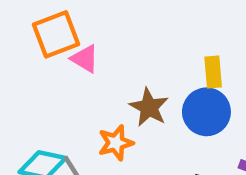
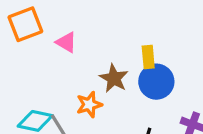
orange square: (56, 34) -> (25, 24), moved
yellow rectangle: (213, 72) -> (148, 57), moved

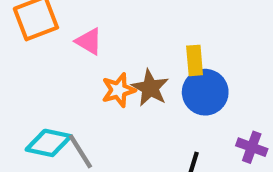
orange star: (89, 105) -> (118, 90), moved

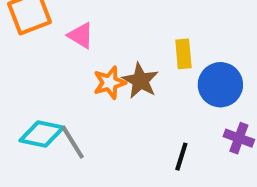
blue circle: (205, 92) -> (220, 85), moved

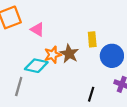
cyan diamond: (42, 134) -> (36, 66), moved
gray line: (73, 142) -> (19, 87), moved, turned 48

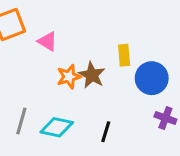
cyan diamond: (36, 66) -> (57, 127), moved
black line: (91, 94) -> (106, 132), moved

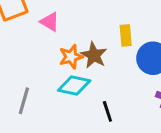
cyan diamond: (57, 127) -> (74, 86), moved
black line: (106, 132) -> (107, 111), turned -35

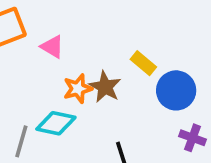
yellow rectangle: (126, 35) -> (143, 63), turned -45
cyan diamond: (74, 86) -> (56, 123), moved

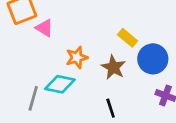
pink triangle: (52, 47) -> (44, 28), moved
brown star: (105, 87) -> (113, 67), moved

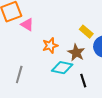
cyan diamond: (60, 84) -> (62, 68), moved
black line: (111, 108) -> (83, 81), moved

